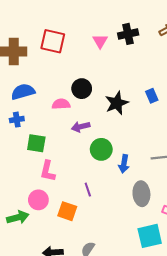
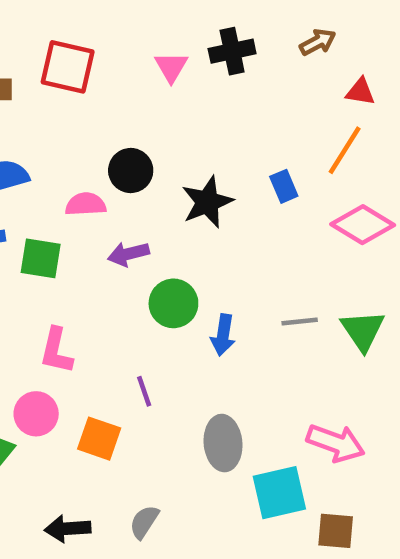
green square: (36, 143) -> (41, 258), moved
gray ellipse: (141, 194) -> (223, 443), moved

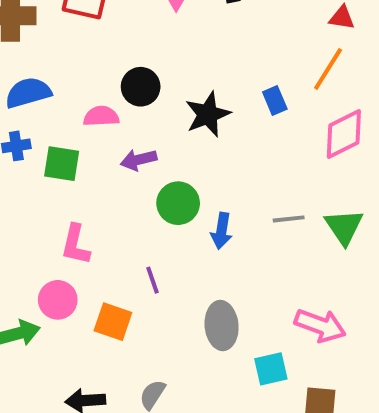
pink diamond: (363, 225) -> (344, 134), turned -58
cyan square: (279, 493) -> (271, 369), size x0.7

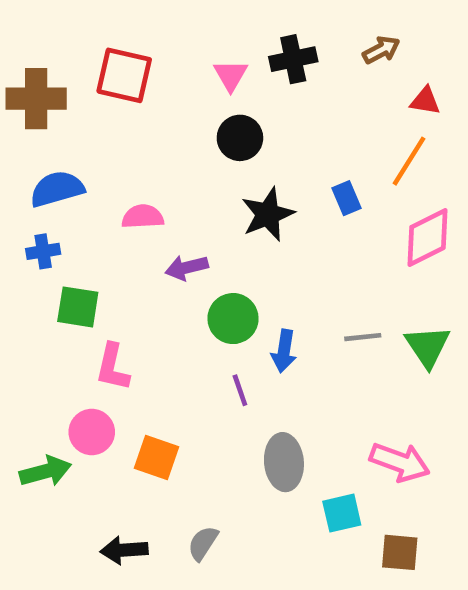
black circle: (141, 87) -> (240, 138), moved
green square: (62, 164) -> (78, 307), moved
purple line: (152, 280) -> (240, 390), moved

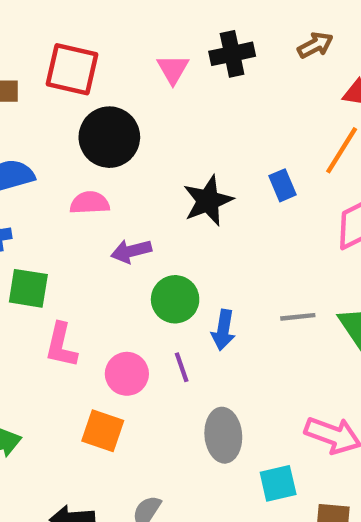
black circle: (240, 138) -> (109, 137), moved, size x1.4
pink circle: (92, 432) -> (127, 374), moved

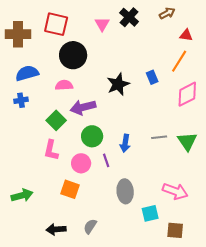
black cross: (232, 54) -> (129, 17), turned -36
purple arrow: (131, 251) -> (83, 107), size x1.4
green square: (28, 288) -> (56, 120), moved, turned 36
green circle: (175, 299) -> (92, 136), moved

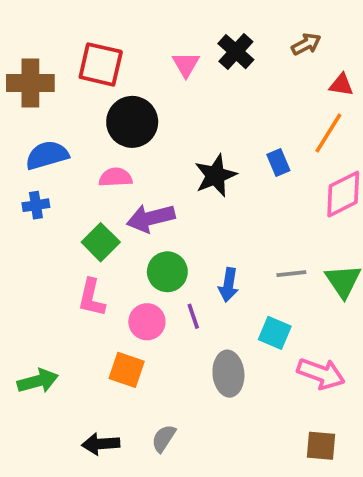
cyan square: (150, 213) -> (275, 333), moved, turned 36

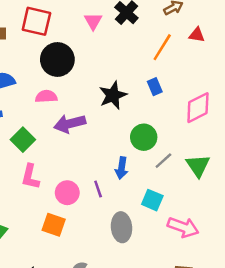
orange line: (328, 133) -> (162, 47), moved
green square: (101, 242) -> (23, 140), moved
green circle: (167, 272) -> (144, 137), moved
gray line: (291, 274) -> (163, 161), turned -36

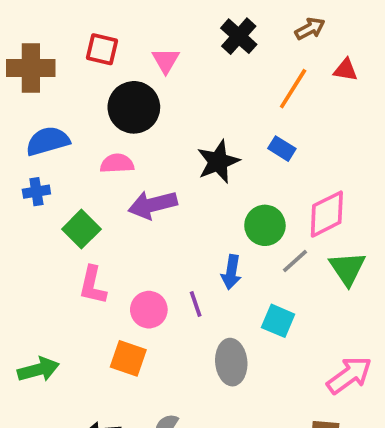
red square: (36, 21) -> (102, 49), size x0.7
pink triangle: (93, 21) -> (166, 60), moved
blue rectangle: (155, 87) -> (282, 149), turned -35
pink diamond: (198, 108) -> (327, 214), moved
pink arrow: (183, 227) -> (349, 375), moved, turned -56

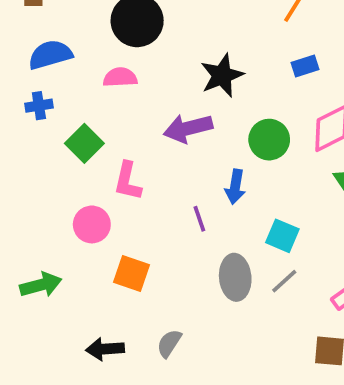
blue rectangle: (282, 149) -> (305, 66), moved, turned -50
purple arrow: (153, 205) -> (188, 128), moved
gray line: (295, 261) -> (284, 281), moved
pink L-shape: (93, 285) -> (128, 181), moved
pink circle: (149, 310) -> (92, 224), moved

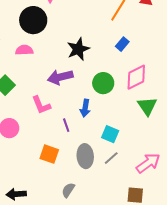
blue rectangle: (305, 66) -> (122, 44), turned -32
pink L-shape: (128, 181) -> (41, 105), moved, turned -35
orange square: (131, 274) -> (49, 154), moved
gray semicircle: (169, 343) -> (68, 190), moved

